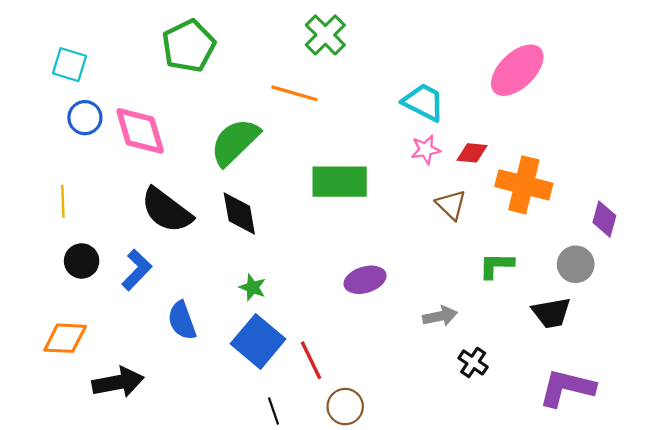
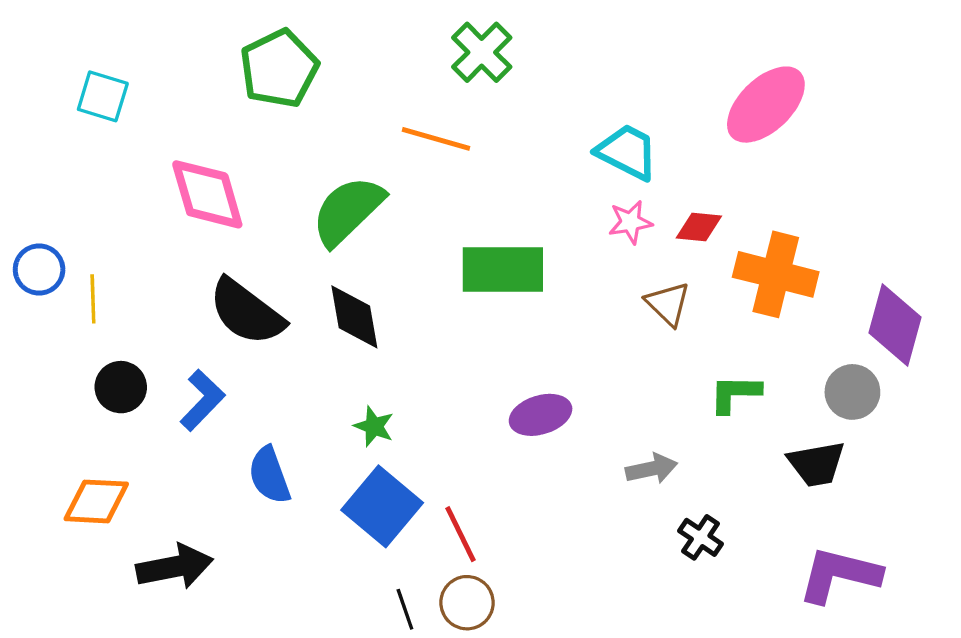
blue circle: (85, 118) -> (39, 269), moved
purple diamond: (604, 219) -> (895, 325), size x1.5
brown circle: (345, 407) -> (467, 603), moved

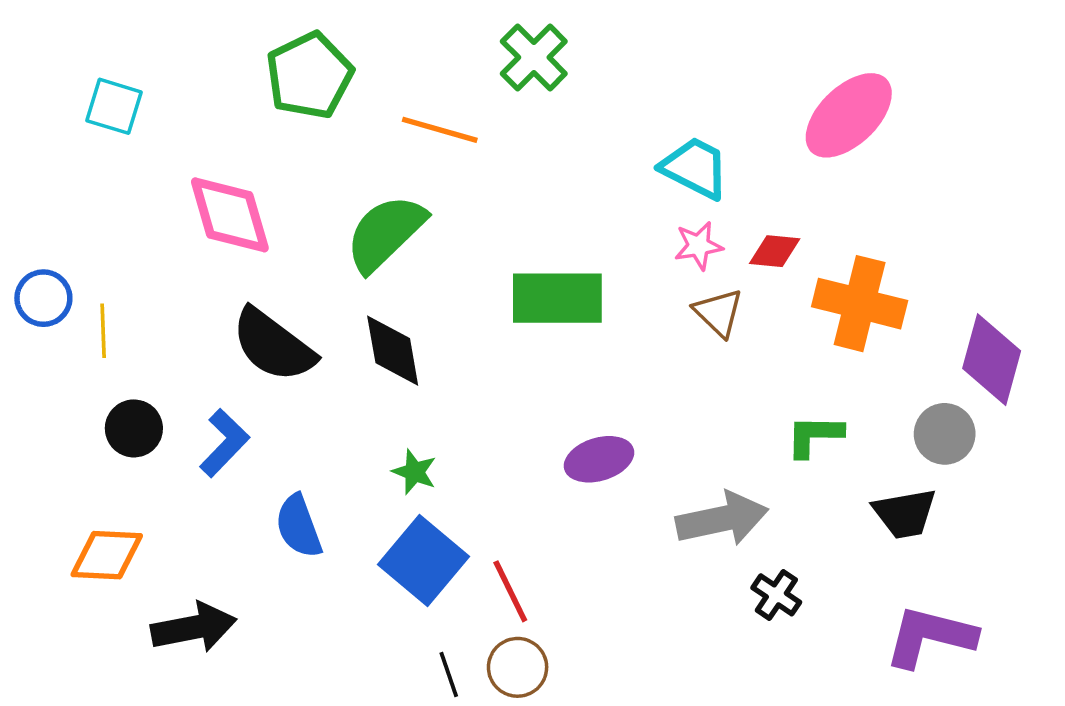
orange line: (436, 139) -> (440, 130), moved
brown triangle: (668, 304) -> (718, 313), moved
gray arrow: (652, 469) -> (722, 519), size x1.6

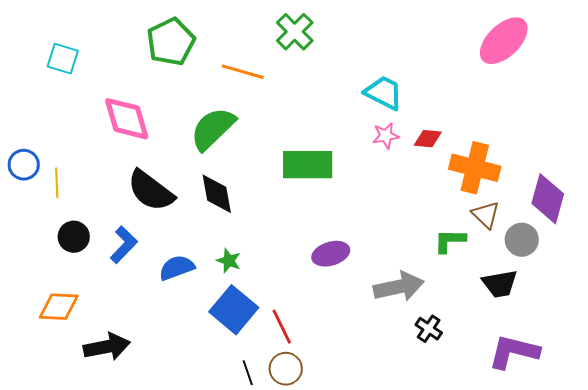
pink ellipse: (849, 115) -> (504, 41), moved
brown triangle: (718, 313) -> (486, 215), moved
blue semicircle: (299, 526) -> (177, 268), moved, turned 90

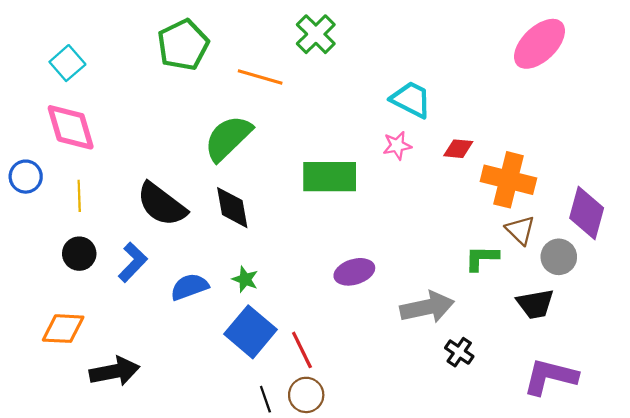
cyan square: (63, 59) -> (67, 63), turned 32
pink diamond: (127, 119) -> (71, 127), moved
pink star: (386, 136) -> (397, 146), moved
yellow line: (57, 183) -> (79, 196), moved

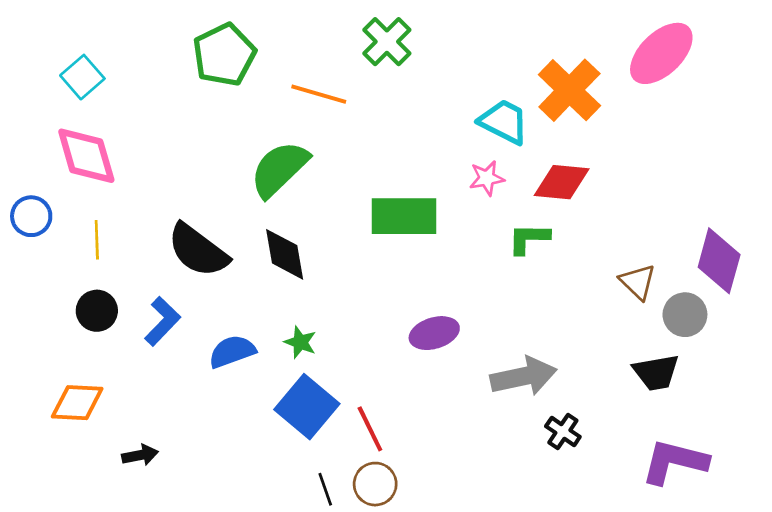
red diamond: (458, 149) -> (562, 182), size x1.5
orange cross: (508, 180) -> (569, 90), moved, turned 30
green L-shape: (482, 258) -> (529, 239), moved
black arrow: (115, 371) -> (140, 455), size x0.6

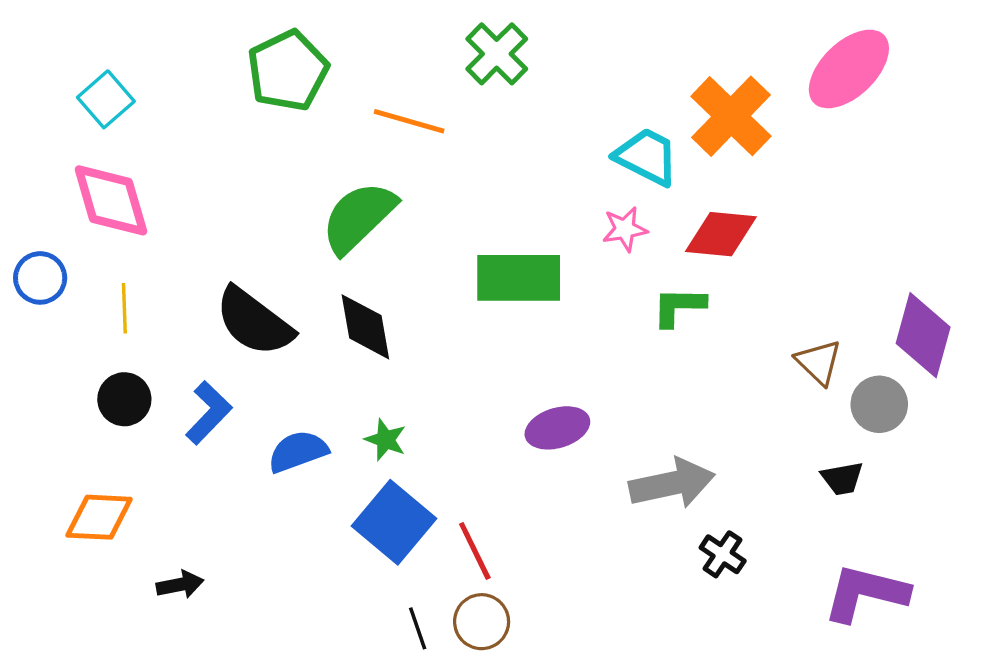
black trapezoid: (656, 372) -> (842, 478), size x0.7

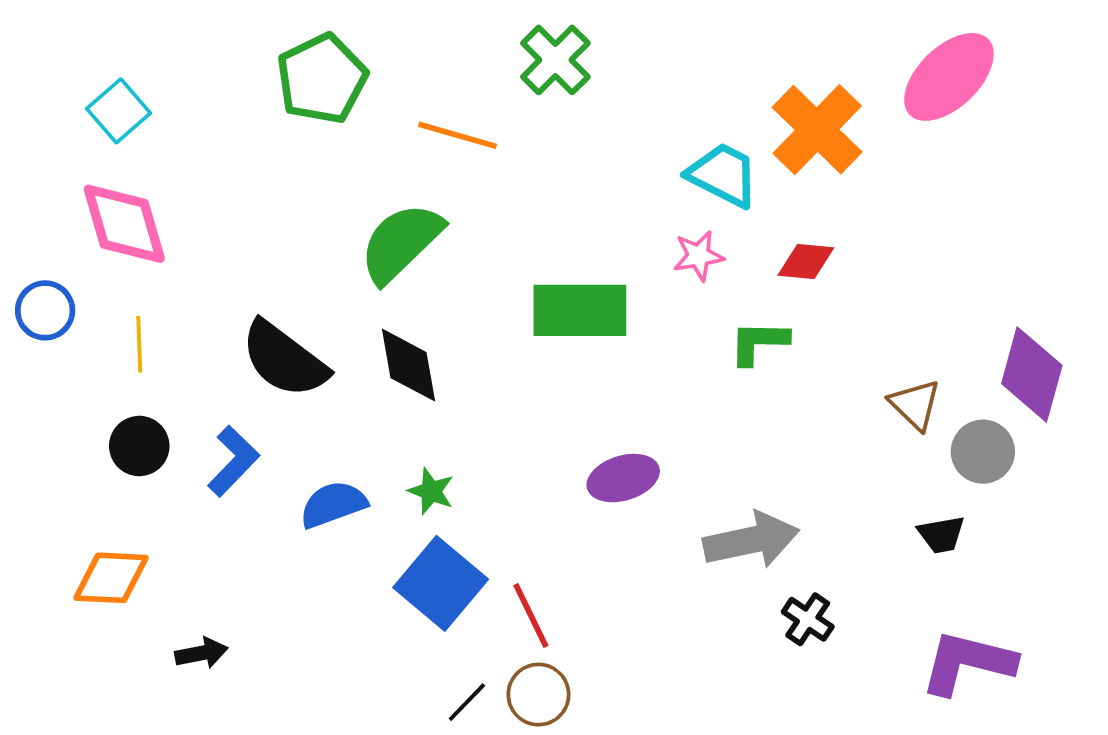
red diamond: (721, 234) -> (806, 261), size x0.7
black line: (418, 628) -> (467, 702), turned 63

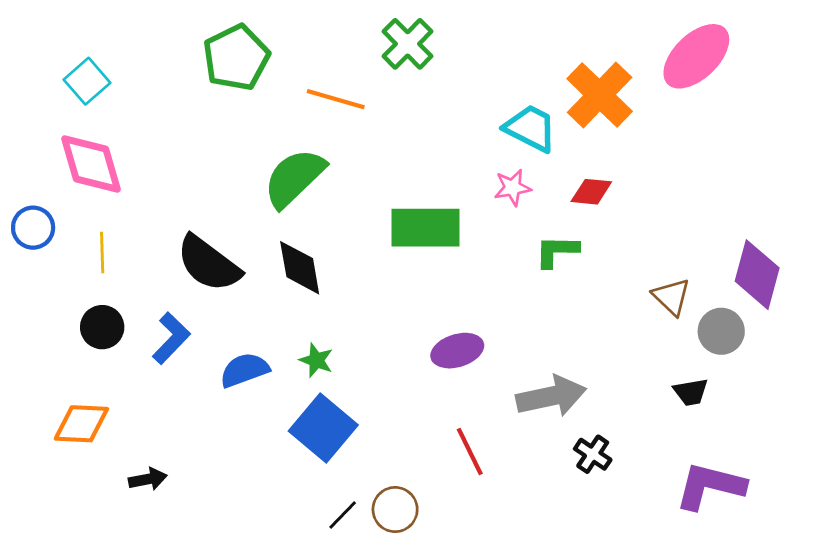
red line: (531, 615) -> (470, 451), moved

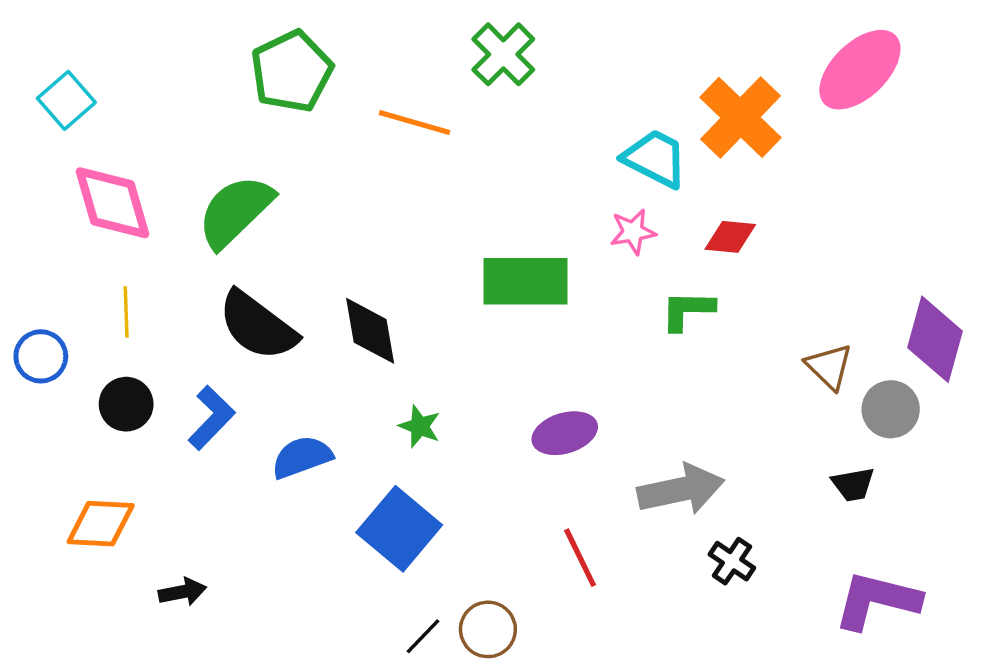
cyan square: (87, 81) -> (66, 100), moved
green semicircle: (294, 178) -> (235, 211), moved
blue circle: (33, 228) -> (41, 356), moved
green star: (316, 360) -> (420, 426), moved

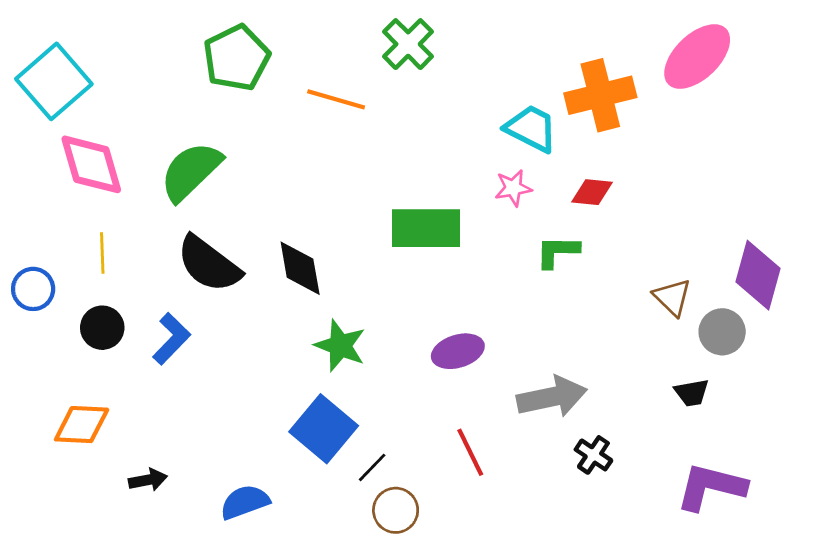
cyan square: (66, 100) -> (54, 81), size x1.6
orange cross: (740, 117) -> (600, 95), turned 32
green star: (420, 426) -> (340, 346), size x1.5
blue semicircle: (302, 457) -> (245, 502), moved
black line: (423, 636) -> (372, 467), moved

